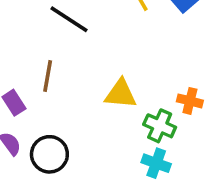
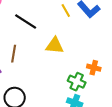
yellow triangle: (121, 94) -> (55, 46), moved

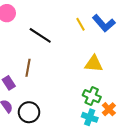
yellow triangle: (55, 46) -> (94, 64), moved
orange cross: (94, 68) -> (109, 109), moved, turned 32

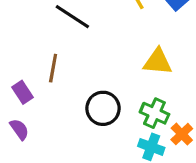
black circle: (29, 112) -> (103, 108), moved

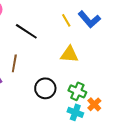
yellow triangle: (158, 62) -> (69, 54), moved

